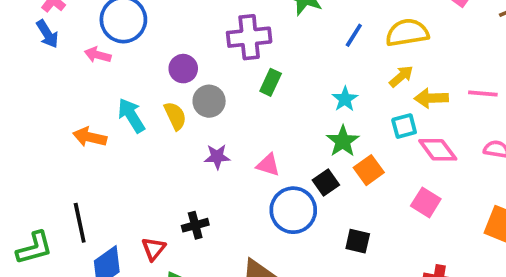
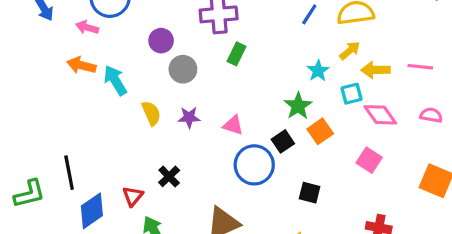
cyan star: (345, 99) -> (318, 71), moved
yellow semicircle: (175, 116) -> (151, 113), moved
orange arrow: (90, 137) -> (81, 65), moved
black cross: (195, 225) -> (169, 176), turned -30

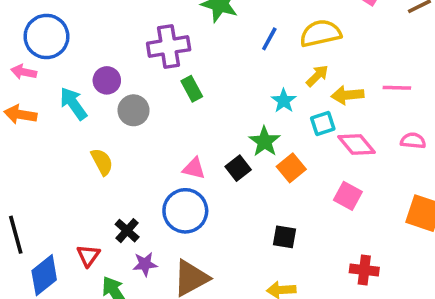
green rectangle: (237, 54) -> (192, 89), turned -50
cyan arrow: (115, 80) -> (73, 104), moved
purple star: (189, 117) -> (145, 264), moved
black square: (283, 141) -> (238, 168), moved
blue circle: (254, 165) -> (185, 211), moved

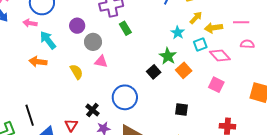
cyan arrow: (73, 104) -> (48, 40), moved
orange arrow: (20, 114) -> (38, 62), moved
pink semicircle: (413, 141) -> (247, 44), moved
pink triangle: (194, 168) -> (101, 62), moved

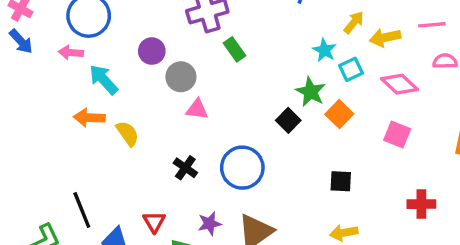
cyan square: (200, 44) -> (351, 69), moved
yellow semicircle: (76, 72) -> (128, 134), moved
black cross: (92, 110) -> (185, 168), moved

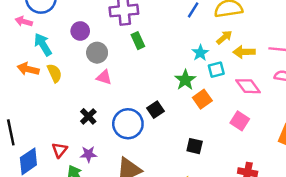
black square: (288, 120) -> (156, 110), moved
yellow semicircle: (128, 134) -> (55, 73), moved
purple star: (210, 223) -> (88, 154), moved

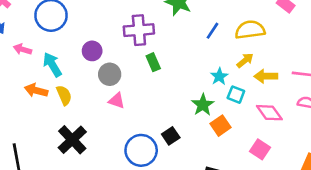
pink arrow: (24, 21) -> (22, 49), moved
cyan square: (216, 70) -> (236, 95), turned 35
black cross: (88, 116) -> (72, 140), moved, size x1.6

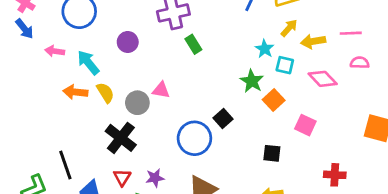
gray circle: (110, 74) -> (137, 103), moved
pink square: (260, 149) -> (305, 125), moved

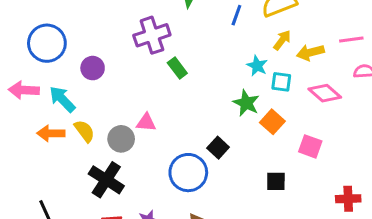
purple circle: (128, 42) -> (93, 68), moved
pink arrow: (55, 51) -> (24, 90), size x1.4

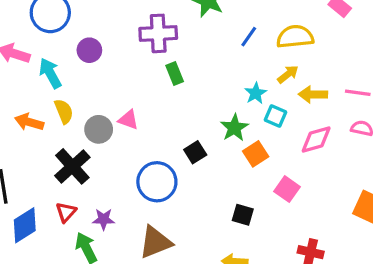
pink diamond: (325, 93) -> (316, 139), turned -72
orange arrow: (51, 133) -> (29, 122), moved
black square: (218, 148) -> (195, 152), moved

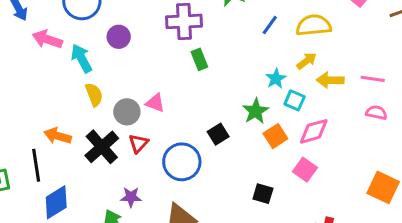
orange arrow: (29, 122) -> (58, 136), moved
pink diamond: (316, 139) -> (314, 131), moved
red triangle: (66, 212) -> (138, 143), moved

